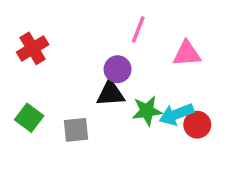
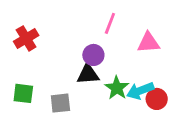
green star: (147, 111) -> (117, 88), turned -30
green square: (29, 118) -> (23, 93), turned -30

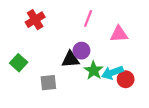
red cross: (26, 38) -> (35, 20), moved
purple circle: (93, 55) -> (81, 51), moved
green square: (23, 93) -> (19, 63), moved, turned 35

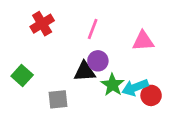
pink line: (88, 19) -> (93, 29), moved

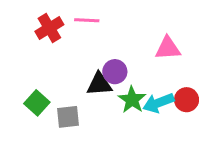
pink line: (93, 29) -> (87, 20), moved, turned 72
green square: (22, 75) -> (37, 103), moved
red circle: (151, 95) -> (187, 100), moved

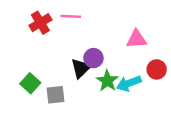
black triangle: (99, 84) -> (81, 68), turned -40
red circle: (187, 100) -> (157, 69), moved

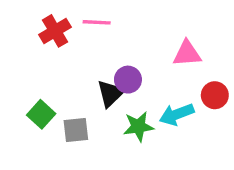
green star: (107, 81) -> (138, 126), moved, turned 30

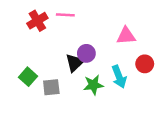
cyan arrow: (177, 114) -> (119, 77), turned -90

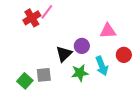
pink line: (65, 15) -> (47, 12), moved, turned -56
purple circle: (86, 53) -> (82, 46), moved
green square: (28, 77) -> (25, 81), moved

